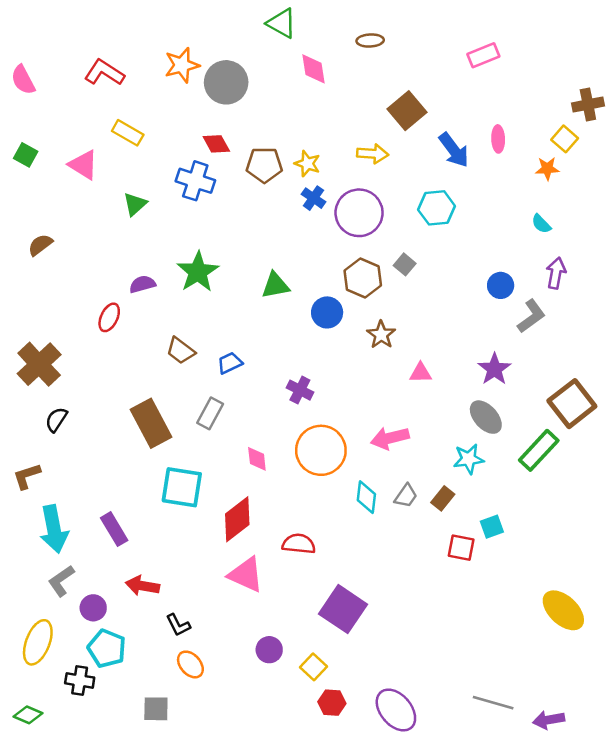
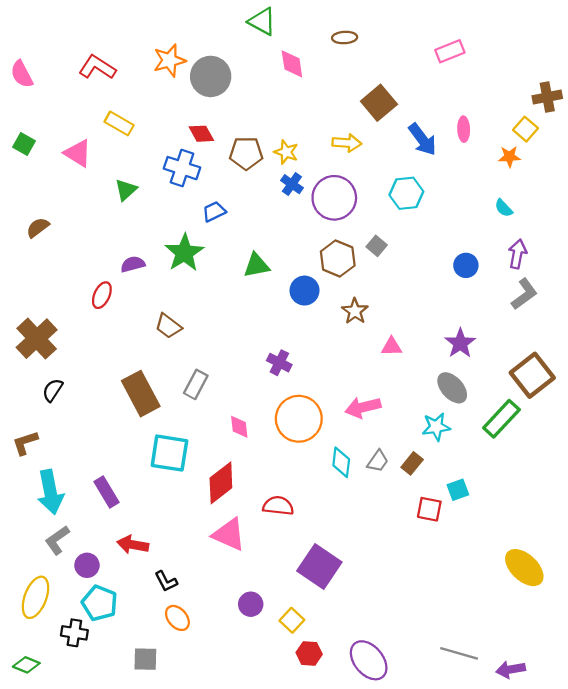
gray L-shape: (531, 316) -> (524, 294), moved
blue trapezoid: (230, 363) -> (214, 212), moved

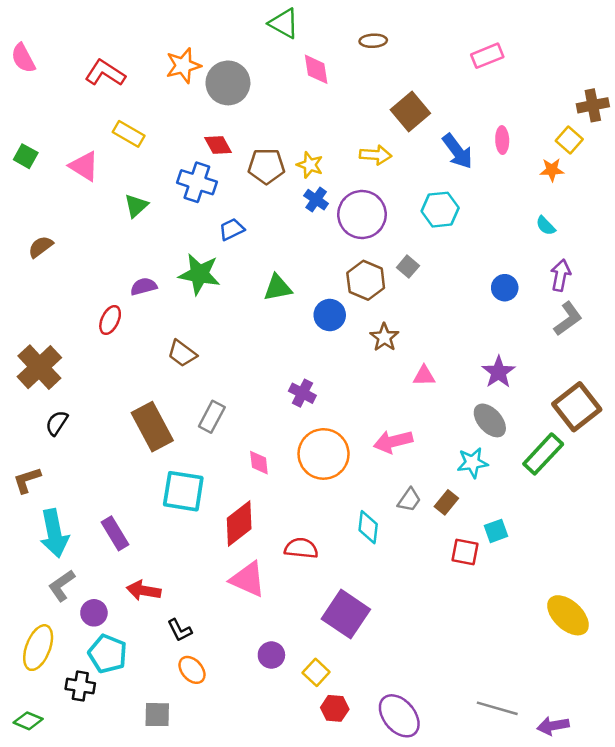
pink semicircle: (22, 74) -> (23, 58), moved
green star: (184, 253) -> (199, 274), turned -30
cyan diamond: (341, 462) -> (368, 527), moved

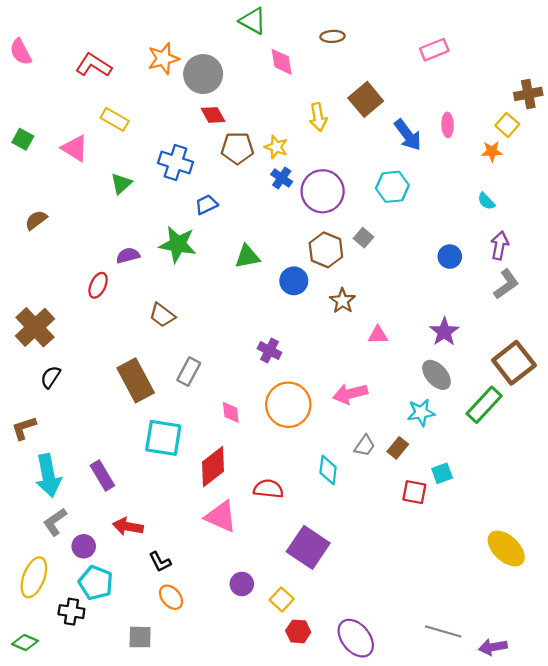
red diamond: (218, 145) -> (213, 115), moved
yellow arrow: (376, 155) -> (318, 117), moved, turned 76

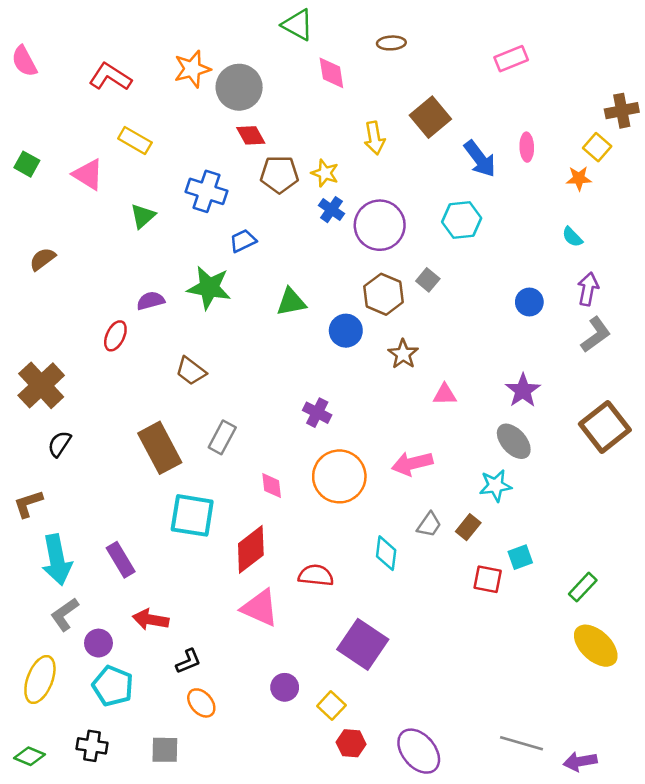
green rectangle: (484, 405) -> (583, 587), moved, size x0.7
black L-shape: (160, 562) -> (188, 661), turned -85
black cross: (71, 612) -> (92, 746), moved

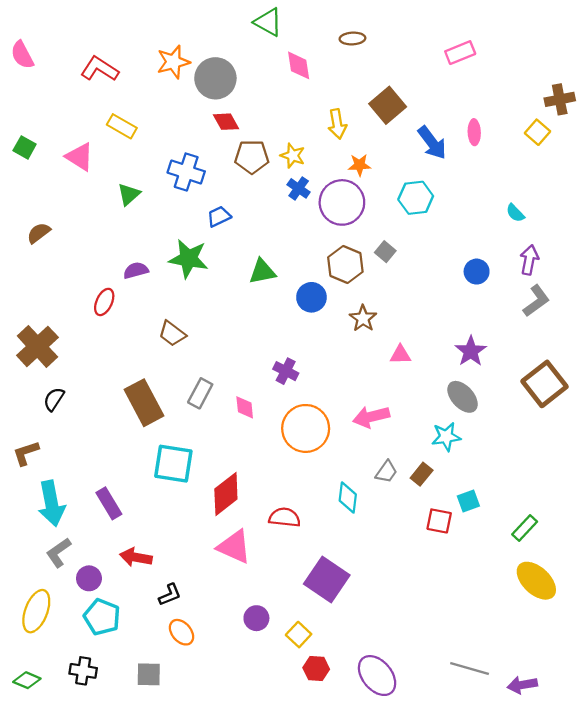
orange star: (579, 178) -> (359, 165), moved
pink diamond: (272, 486) -> (245, 407), moved

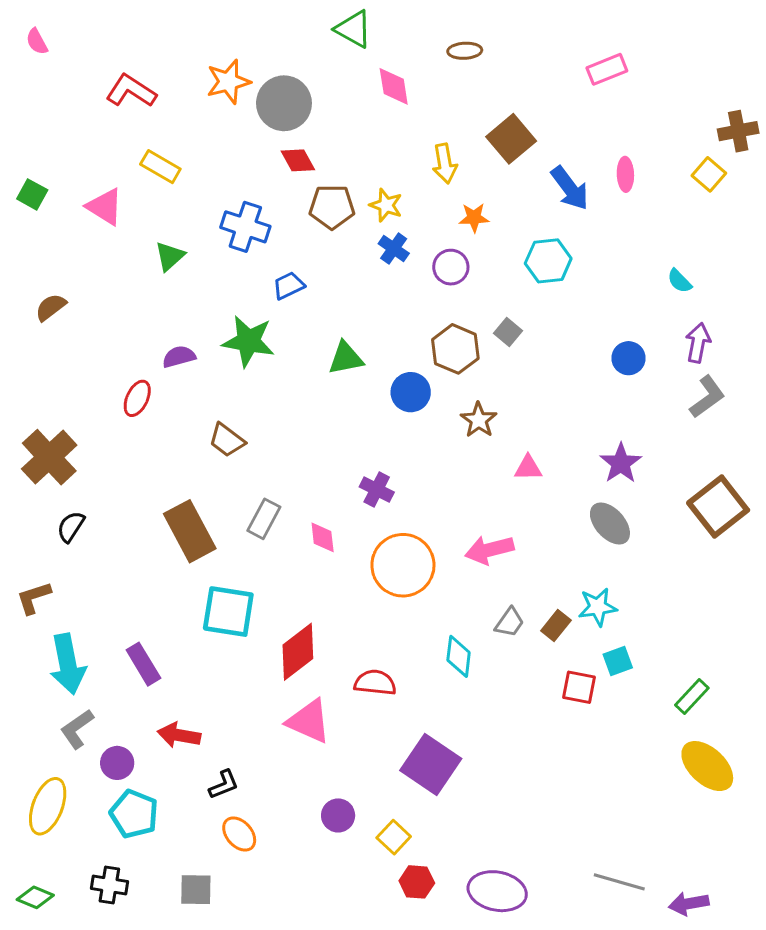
pink semicircle: (22, 55) -> (37, 41), moved, size x0.7
purple circle: (342, 202) -> (451, 267), size x0.6
cyan star: (446, 437) -> (598, 607), moved
purple ellipse: (377, 676) -> (497, 891), turned -39

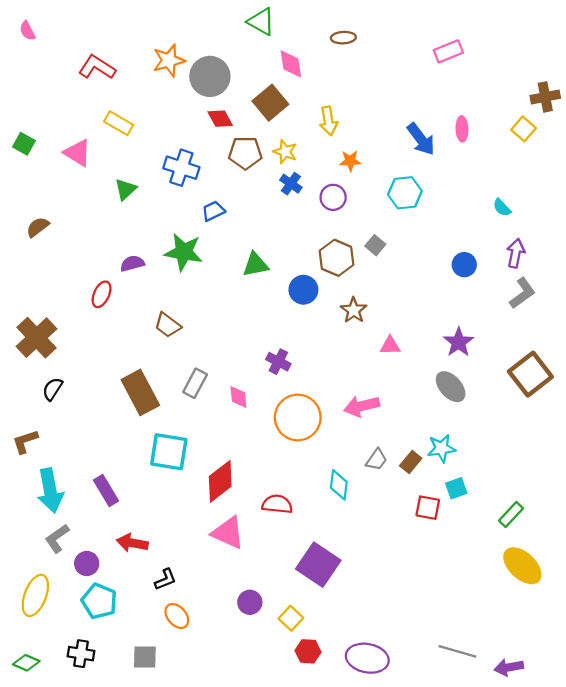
brown square: (511, 139) -> (270, 103), moved

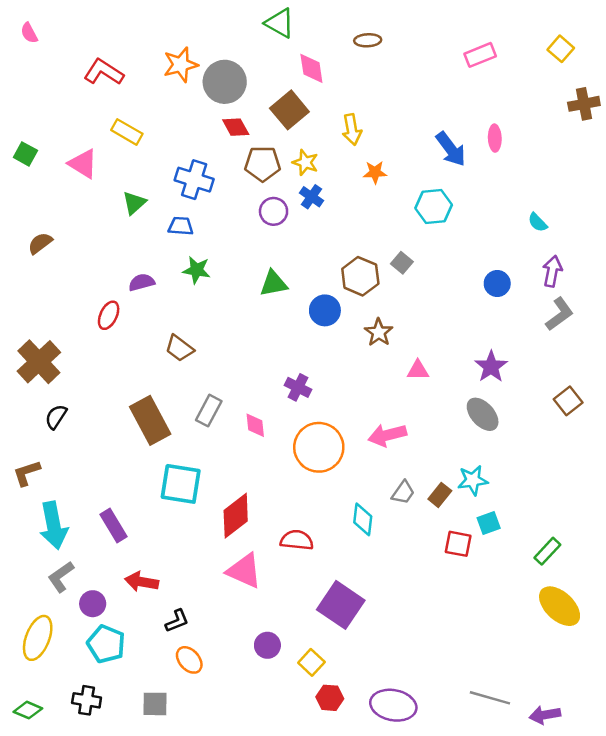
yellow square: (524, 129) -> (561, 49), moved
purple circle: (333, 197) -> (274, 211), moved
blue trapezoid: (213, 211) -> (181, 226), moved, turned 30
green star: (184, 252) -> (197, 270), size x0.7
brown square: (530, 374) -> (568, 401), size x0.6

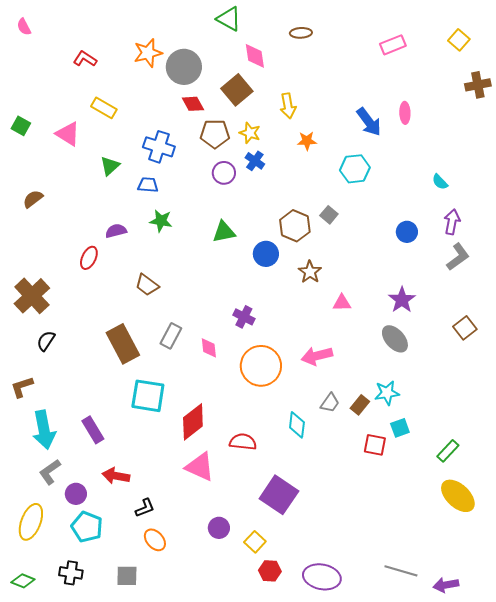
red L-shape: (104, 72) -> (85, 59), size x0.7

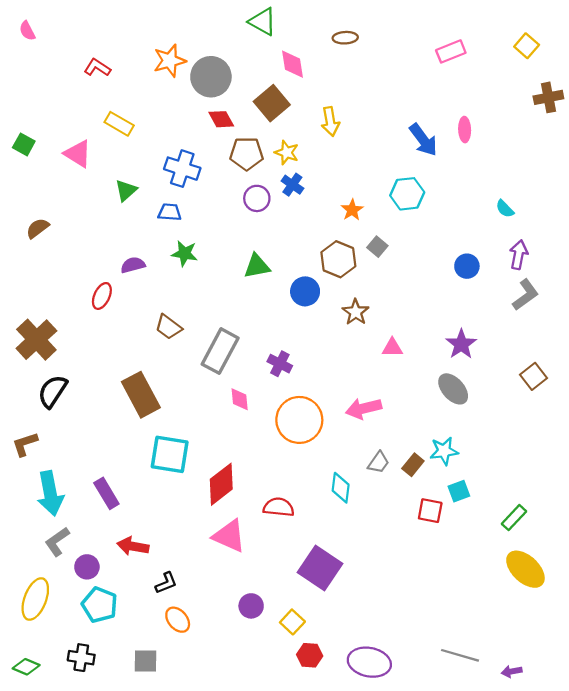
orange star: (307, 141) -> (352, 210), moved, turned -30
gray rectangle: (171, 336) -> (220, 351), moved, size x1.5
black semicircle: (46, 341) -> (53, 391), size x1.4
purple arrow: (446, 585) -> (512, 671), size x0.7

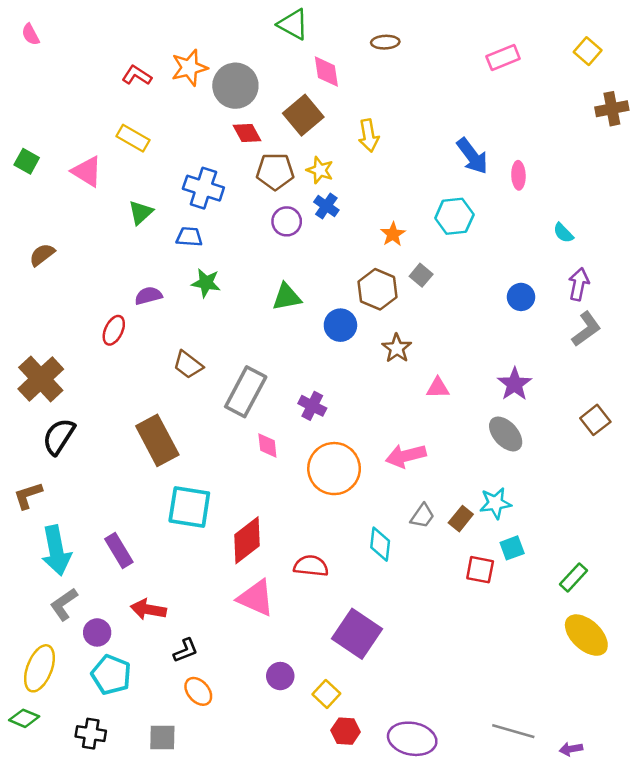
red L-shape: (97, 68) -> (137, 75), moved
pink ellipse: (465, 130) -> (518, 175), moved
green diamond: (26, 667) -> (24, 718), moved

